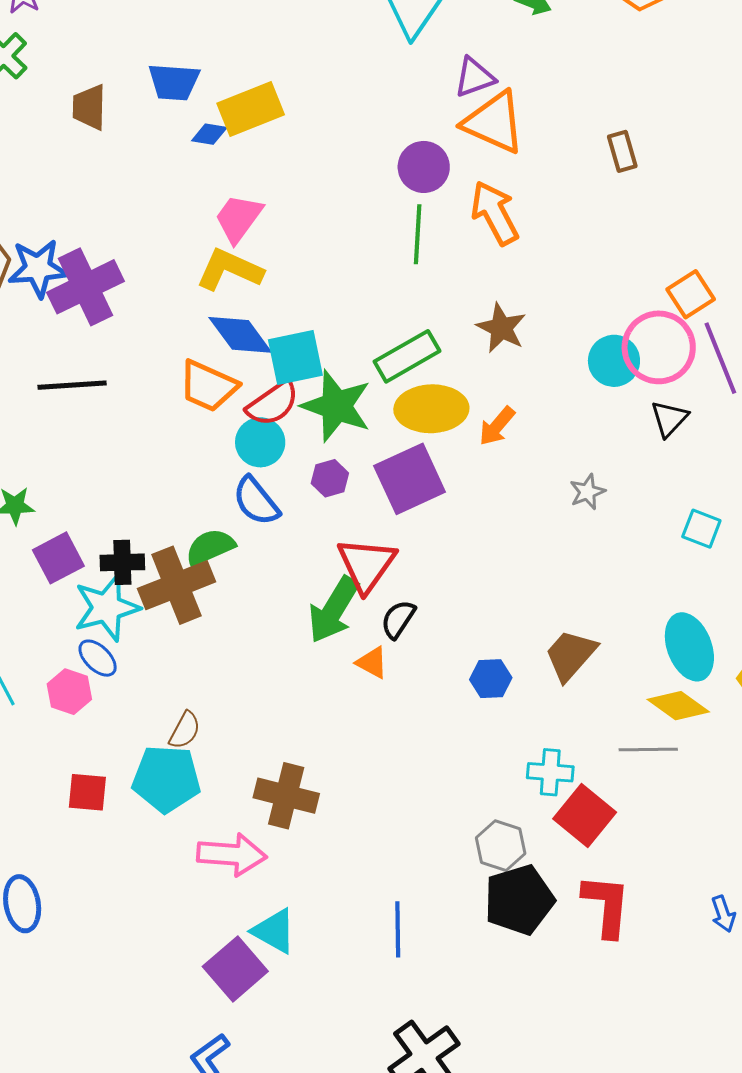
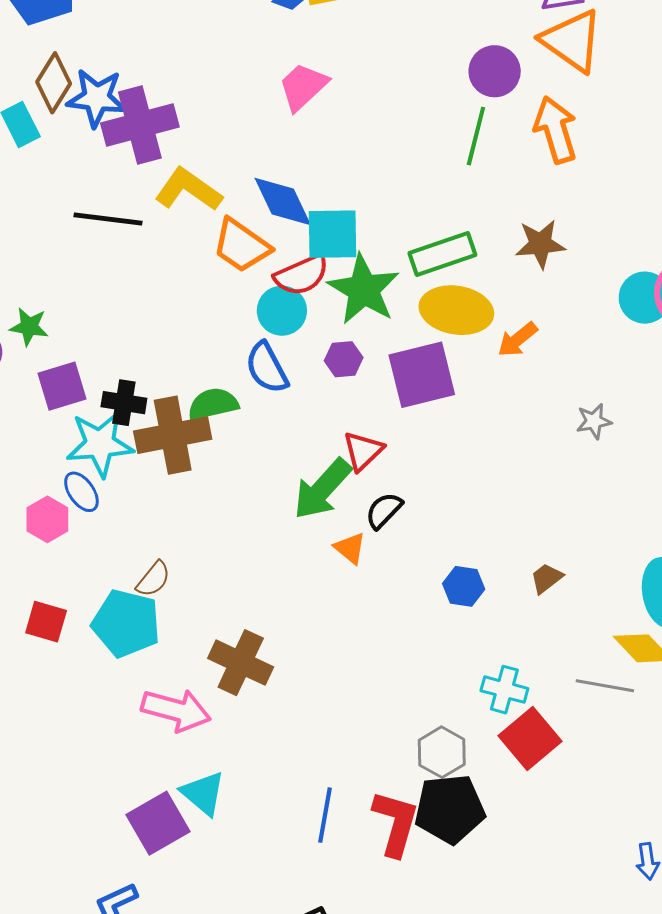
yellow L-shape: (230, 270) -> (188, 190), moved
brown star: (501, 328) -> (540, 244), turned 30
red triangle: (366, 565) -> (363, 451), size x0.7
brown trapezoid: (571, 655) -> (546, 578), size x0.6
red L-shape: (606, 906) -> (396, 823), moved

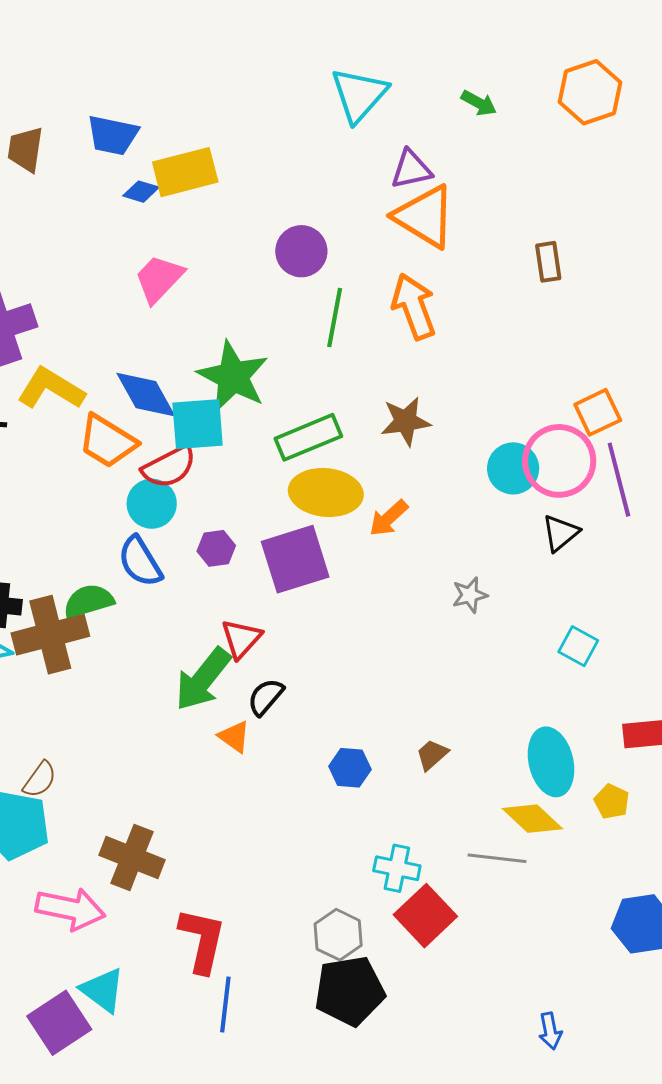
purple circle: (495, 71) -> (301, 251), moved
green star: (364, 289) -> (233, 377), moved
red L-shape: (396, 823) -> (202, 940), moved

